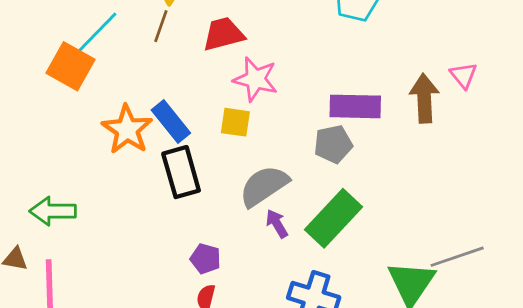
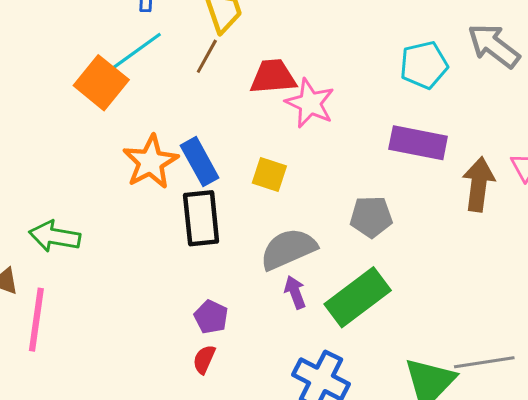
pink star: (255, 79) -> (310, 103), moved
purple rectangle: (355, 106) -> (418, 143), moved

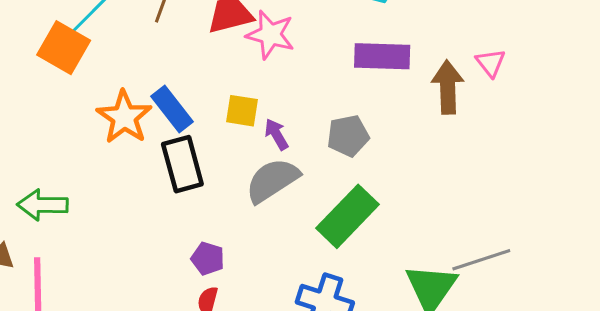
purple arrow: (295, 292) -> (276, 134), moved

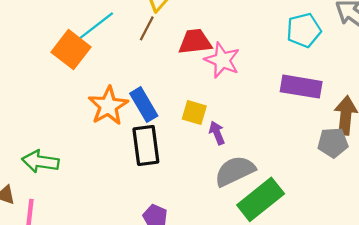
gray pentagon: (348, 136) -> (333, 143), moved
gray semicircle: (272, 180) -> (235, 171), moved

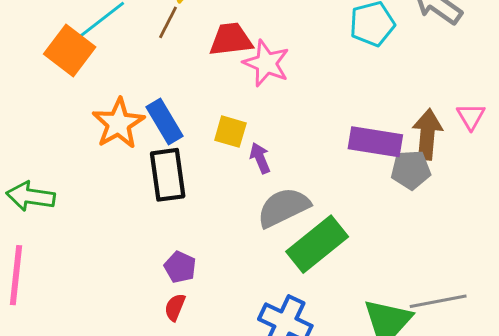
purple rectangle: (301, 87) -> (375, 142), moved

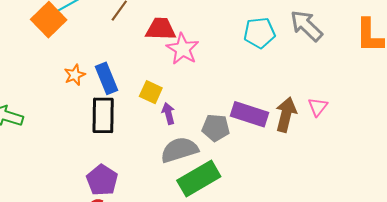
orange star: (118, 123) -> (75, 75), size x0.6
gray pentagon: (411, 170) -> (216, 128), moved
purple pentagon: (180, 267) -> (102, 180), size x1.4

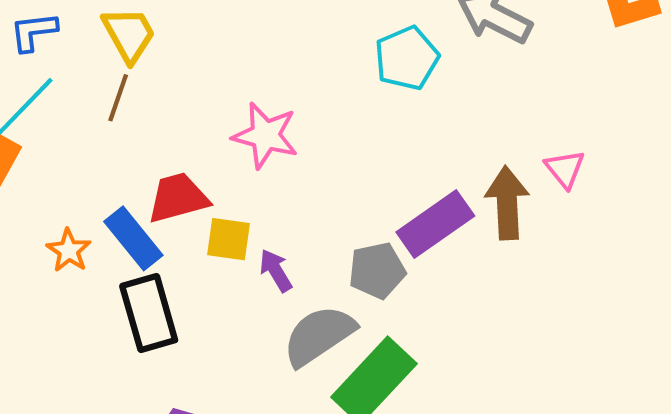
red trapezoid: (161, 29) -> (178, 198), moved
purple rectangle: (249, 114) -> (435, 224), turned -36

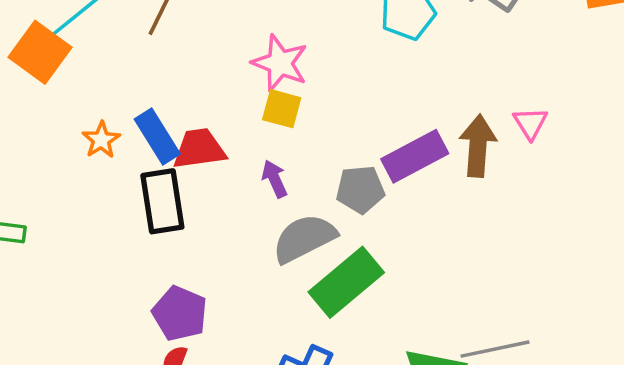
red trapezoid: (178, 198) -> (199, 149), moved
yellow square: (228, 239) -> (282, 109), moved

